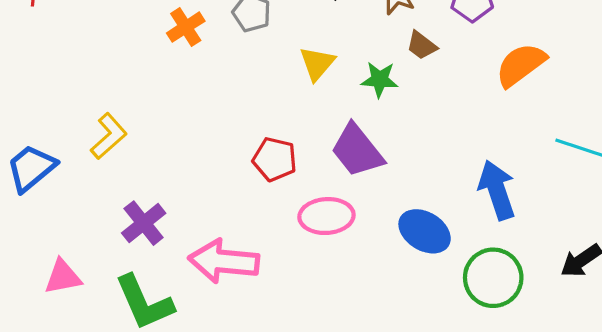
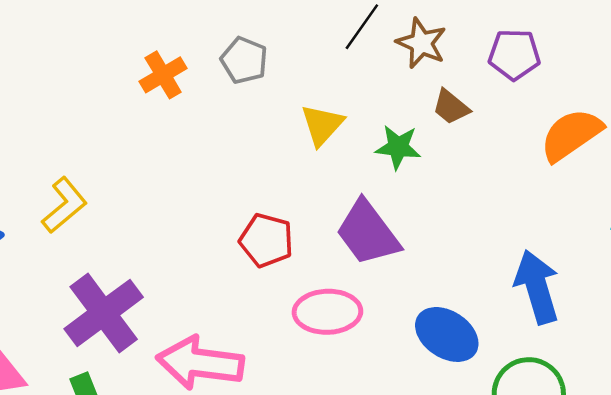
purple cross: (144, 223) -> (104, 313), size x1.4

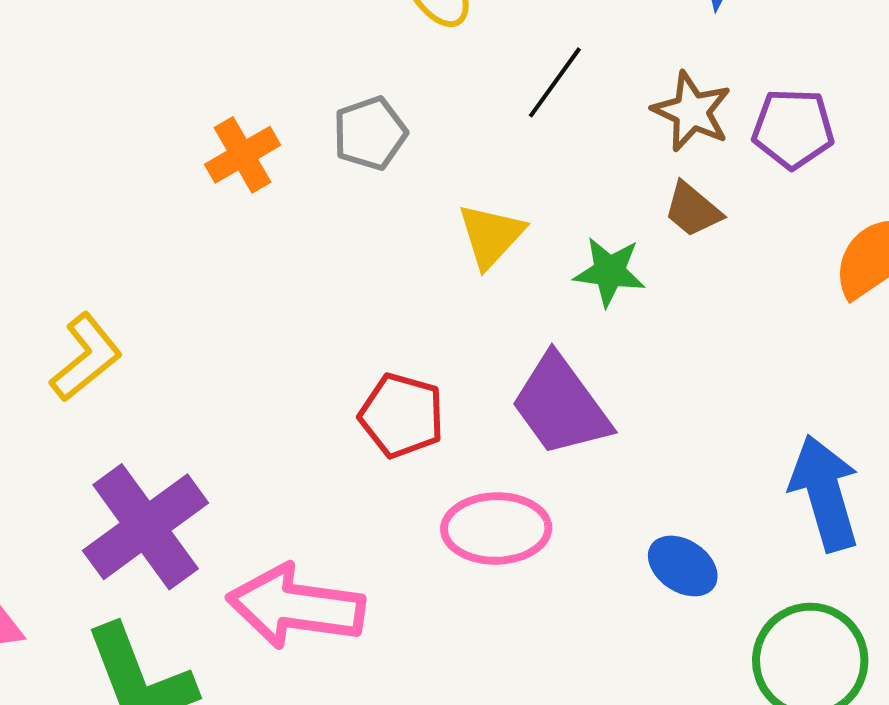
brown star: (421, 43) -> (692, 111), moved
gray pentagon: (244, 60) -> (370, 133), turned 30
blue ellipse: (447, 334) -> (683, 566), size x0.7

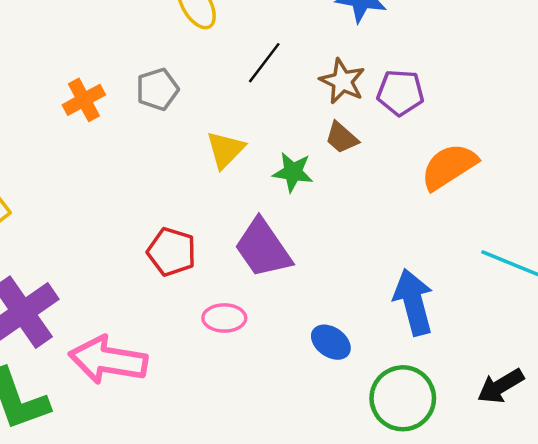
pink ellipse: (496, 528) -> (224, 318), size x0.7

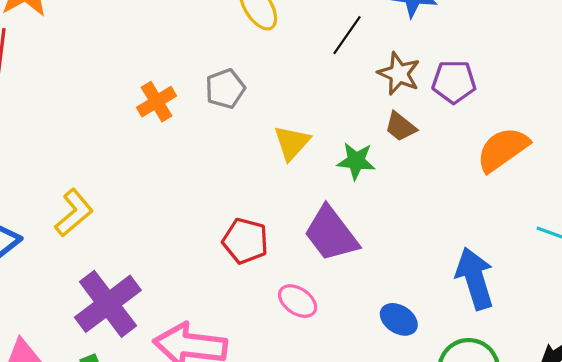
black line: (264, 63) -> (347, 35), moved
pink ellipse: (224, 318) -> (298, 301), turned 36

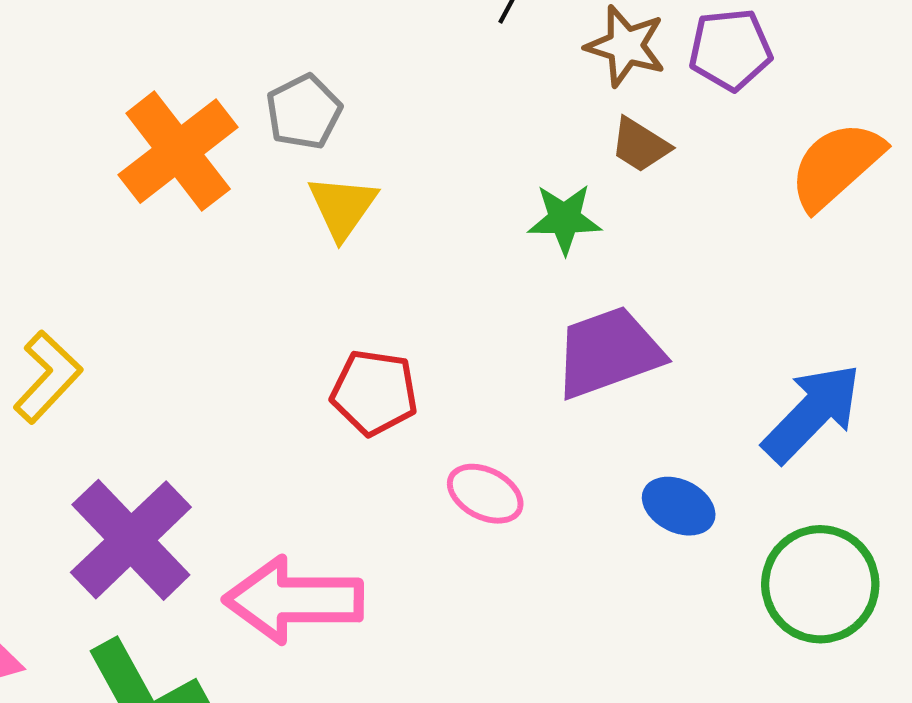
orange cross: (157, 102) -> (178, 151), size x1.6
yellow triangle: (292, 143) -> (342, 207), moved
purple trapezoid: (331, 234) -> (608, 352), moved, turned 114
blue arrow: (475, 278) -> (812, 413), turned 68

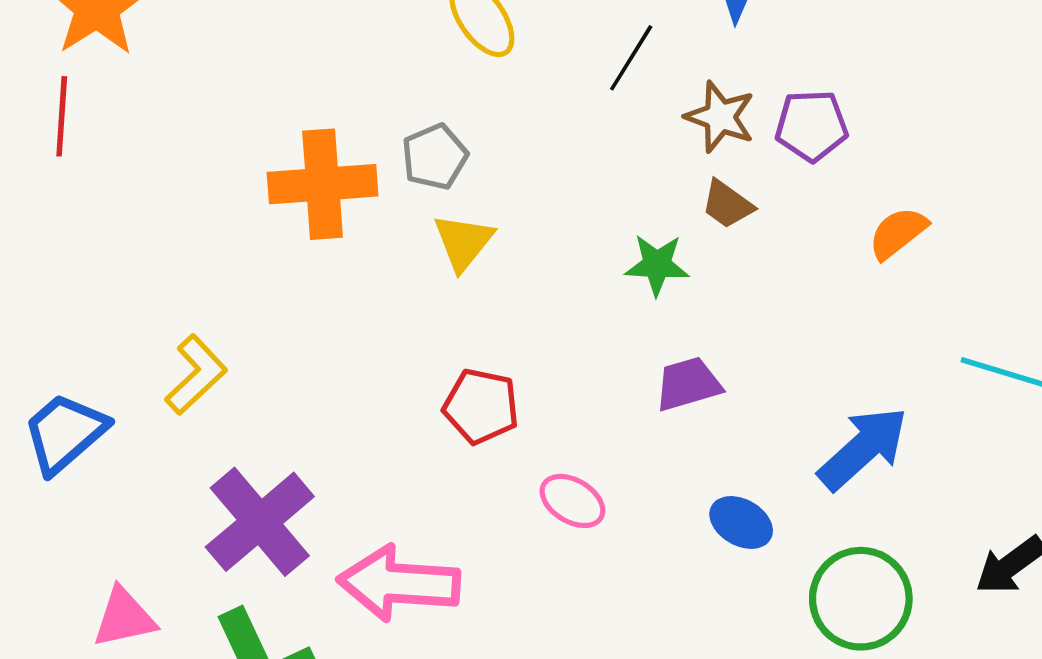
orange cross: (178, 151) -> (323, 184), turned 30
orange semicircle: (836, 165) -> (898, 233), size x0.7
purple trapezoid: (608, 352) -> (688, 384), size x0.7

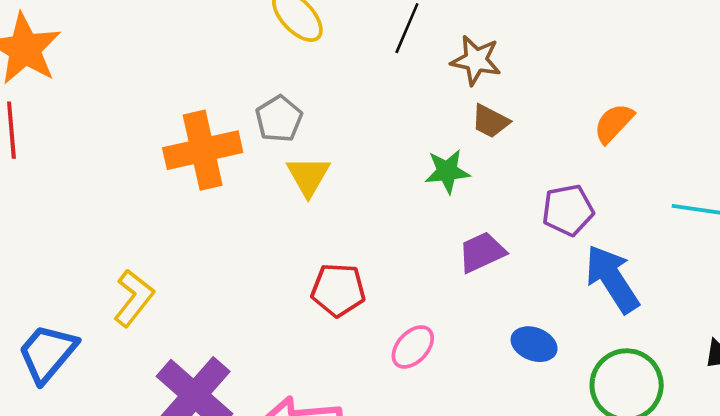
purple pentagon: (812, 126) -> (568, 210), moved
blue arrow: (863, 448) -> (612, 279), turned -72
pink ellipse: (572, 501) -> (413, 347), turned -69

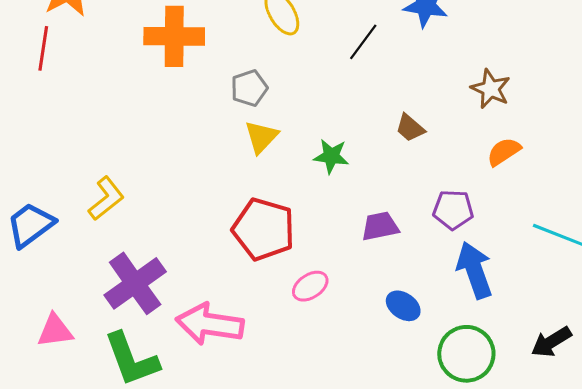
brown star: (476, 60) -> (491, 89), moved
orange cross: (203, 150) -> (174, 36), moved
green star: (447, 171) -> (331, 156), moved
red pentagon: (338, 290) -> (264, 229), size x1.5

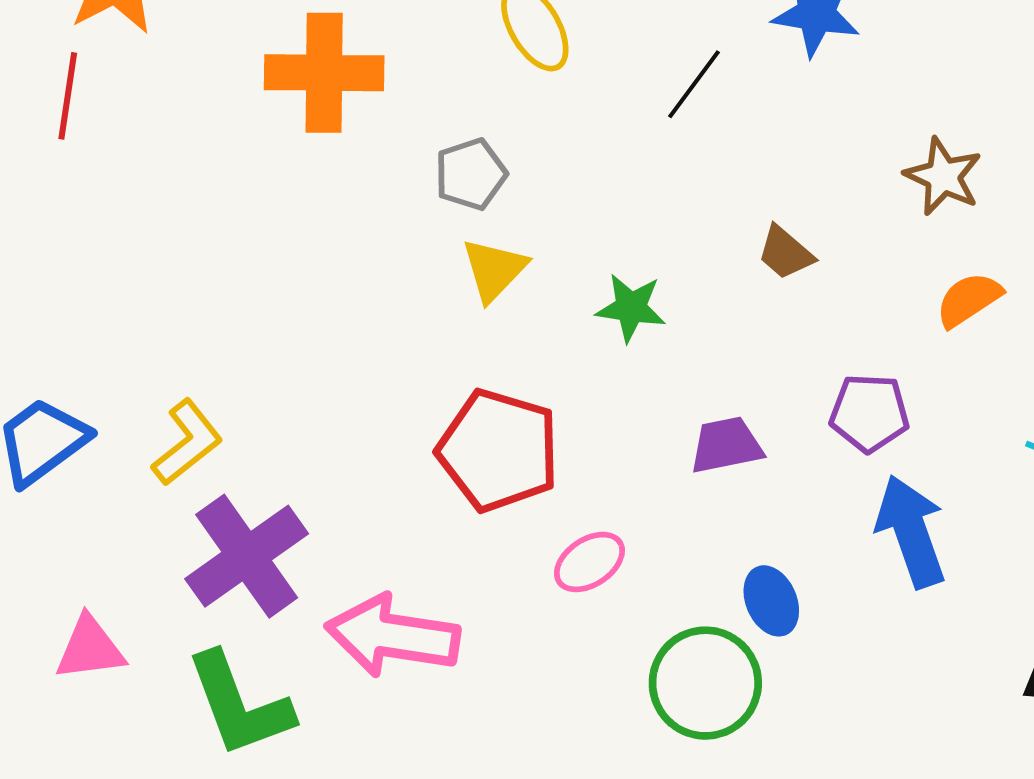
yellow L-shape: (106, 199) -> (187, 443), moved
blue ellipse: (403, 306) -> (771, 601), turned 32
green circle: (466, 354) -> (705, 683), moved

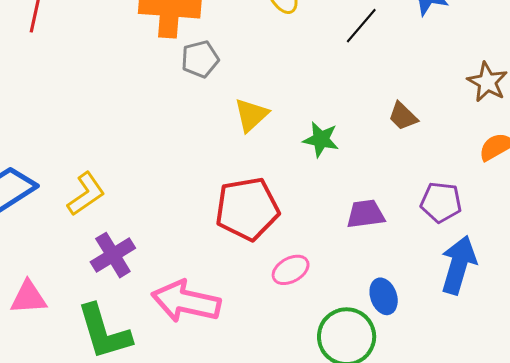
gray pentagon: (471, 174) -> (200, 59), moved
red pentagon: (498, 450) -> (247, 209), turned -30
blue arrow: (911, 531) -> (458, 265), turned 32
purple cross: (247, 556) -> (113, 255), size x0.7

